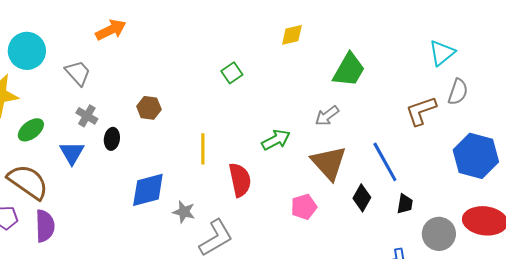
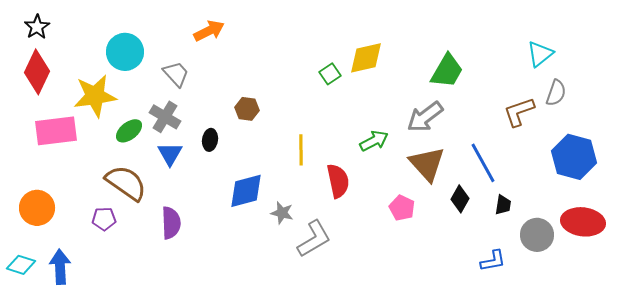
yellow diamond: (292, 35) -> (366, 58), moved, size x1.5
gray cross: (87, 116) -> (165, 117), moved, size x1.4
gray arrow: (327, 116) -> (425, 117), size x1.5
pink pentagon: (304, 207) -> (402, 208), turned -30
purple semicircle: (45, 226) -> (171, 223), moved

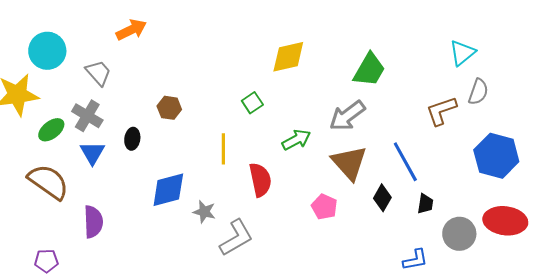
green square: (330, 74) -> (252, 103), moved
purple pentagon: (104, 219) -> (46, 261), moved

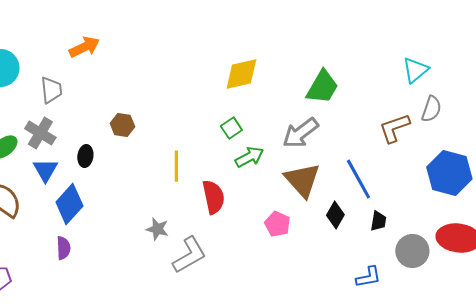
gray trapezoid: (98, 73) -> (51, 90), turned 36
green square: (252, 103) -> (231, 128), moved
blue diamond: (168, 190) -> (69, 204), moved, turned -33
purple semicircle: (93, 222) -> (63, 248), moved, size x0.7

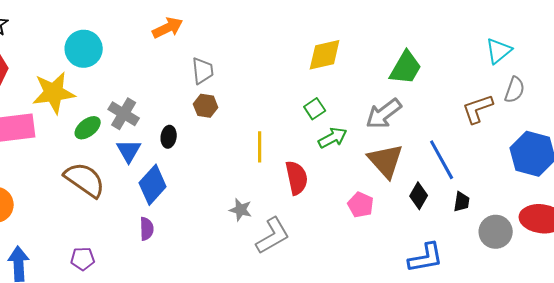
gray trapezoid: (51, 90) -> (203, 71), moved
blue L-shape: (368, 277) -> (426, 258), moved, size x1.4

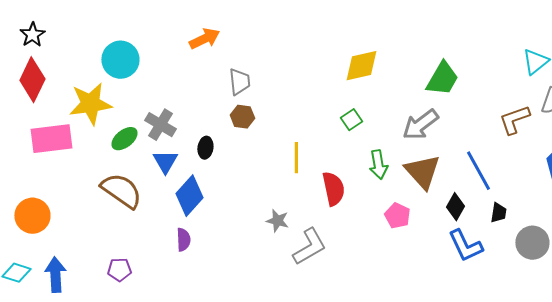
green arrow: (333, 138) -> (378, 165), moved, turned 108
blue L-shape: (426, 258) -> (465, 246), moved, turned 75

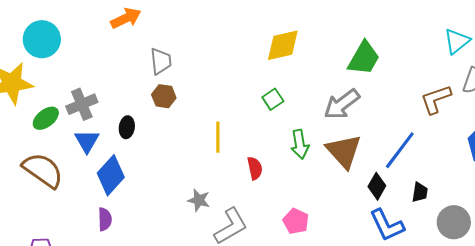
gray cross: (160, 125) -> (82, 104), turned 36
blue line: (478, 171) -> (400, 150), turned 66
red semicircle: (333, 189) -> (255, 168), size x0.7
pink pentagon: (397, 216) -> (296, 221), moved

